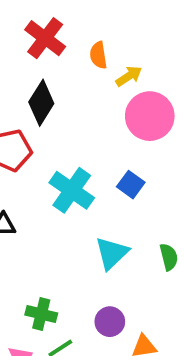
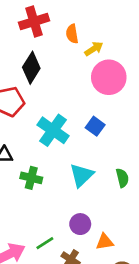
red cross: (45, 38) -> (34, 22), turned 36
green cross: (41, 314) -> (31, 178), moved

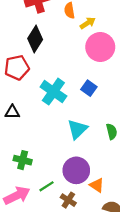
green cross: (31, 178) -> (23, 160), moved
purple circle: (80, 224) -> (76, 170), size x1.5
orange triangle: (105, 242) -> (97, 185), turned 42

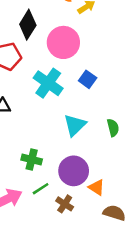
pink circle: (100, 47) -> (63, 42), moved
green cross: (23, 160) -> (32, 159), moved

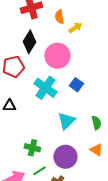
orange triangle: (96, 187) -> (96, 150), moved

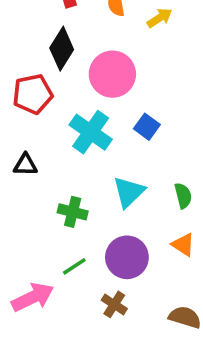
yellow arrow: (75, 28) -> (160, 18), moved
green cross: (32, 148) -> (73, 212), moved
green line: (39, 171) -> (74, 266), moved

